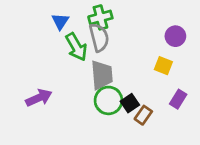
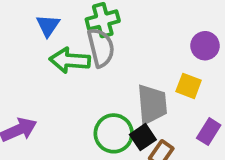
green arrow: (76, 47) -> (70, 60), turned 124
gray trapezoid: (102, 75) -> (152, 104), moved

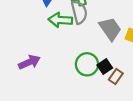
gray trapezoid: (152, 104) -> (110, 29), moved, turned -30

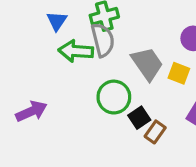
green circle: (87, 64) -> (114, 97), moved

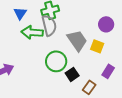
brown rectangle: (155, 132) -> (89, 87), moved

